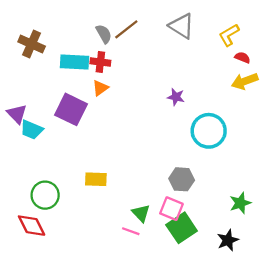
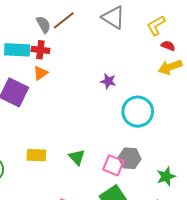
gray hexagon: (182, 179) -> (130, 158), moved
pink square: (171, 209) -> (113, 165), moved
green triangle: (141, 213) -> (77, 157), moved

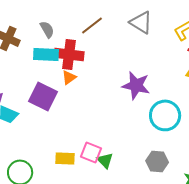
gray semicircle: (43, 24) -> (47, 29), moved
red cross: (40, 50) -> (69, 54), size x1.6
purple star: (108, 81) -> (136, 85), size x1.8
pink square: (113, 165) -> (91, 152), moved

